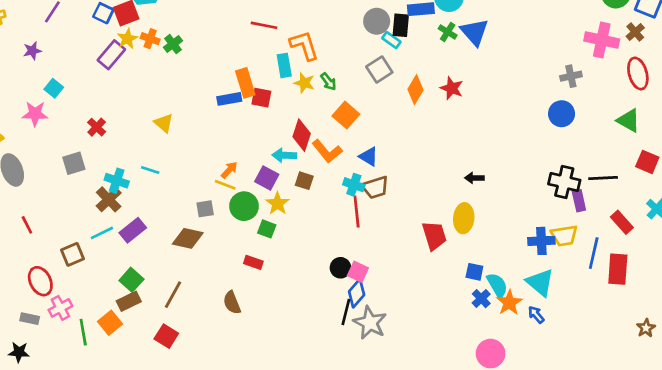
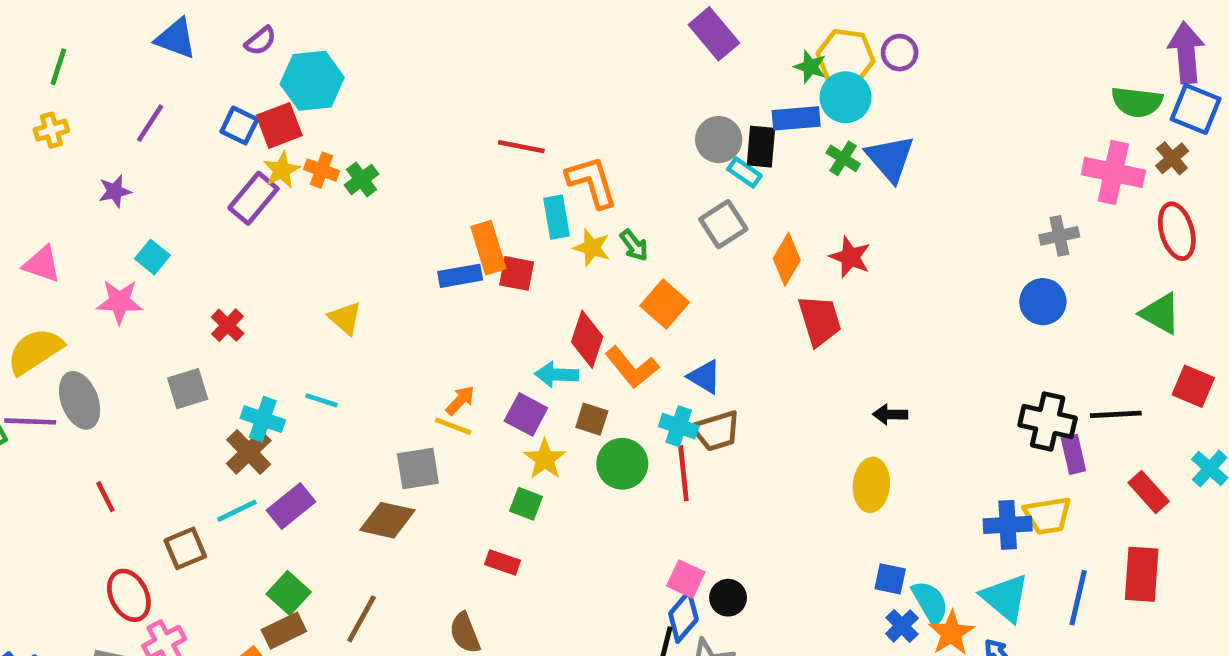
green circle: (244, 206) -> (622, 464), moved
gray square: (205, 209) -> (418, 468), size x1.4
red trapezoid: (434, 236) -> (820, 320), moved
blue line: (594, 253) -> (1078, 598), moved
black circle: (340, 268) -> (728, 598), moved

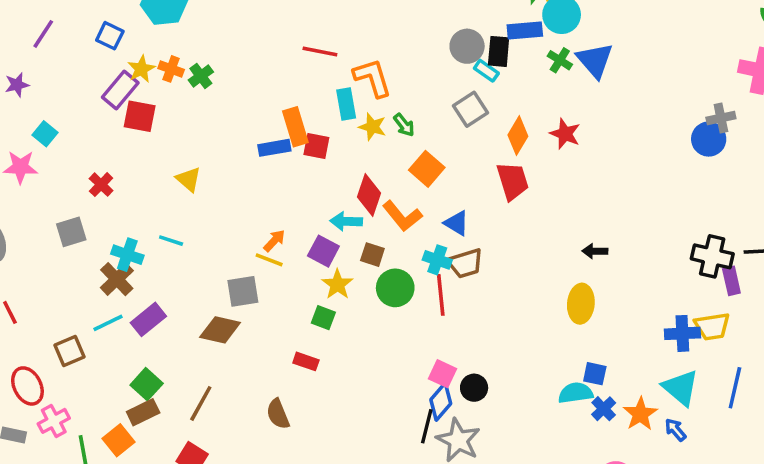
red square: (279, 125) -> (140, 116), moved, turned 32
blue circle: (1043, 302) -> (709, 139), moved
red trapezoid: (820, 320) -> (513, 181), moved
cyan semicircle: (930, 602) -> (576, 393), moved, turned -68

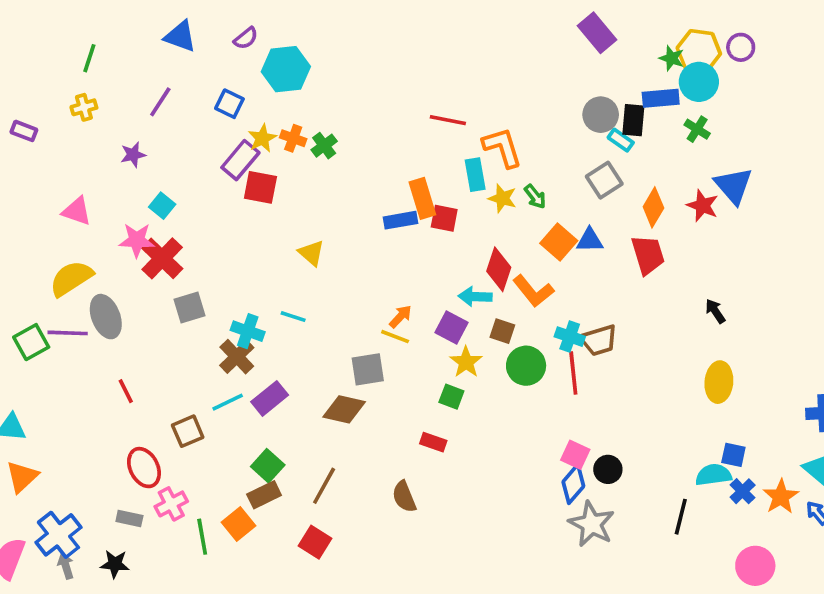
blue triangle: (595, 60) -> (733, 186), moved
red cross: (101, 185) -> (162, 258), moved, size x1.6
blue triangle: (457, 223) -> (590, 240), moved, turned -32
black arrow: (595, 251) -> (715, 311), moved, turned 55
black line: (427, 426) -> (681, 517), moved

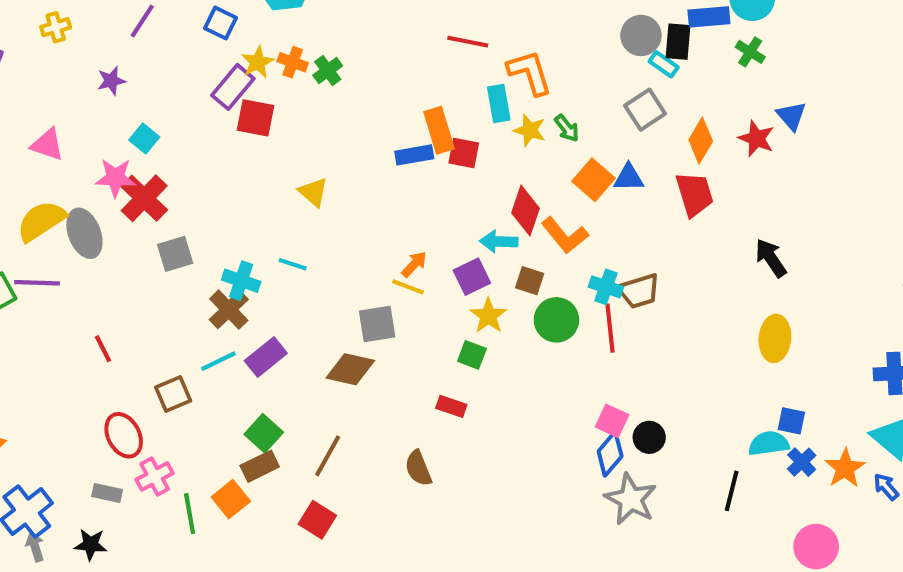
blue triangle: (733, 186) -> (791, 116), size x0.7
black arrow: (715, 311) -> (771, 258), size x1.4
gray ellipse: (106, 317) -> (84, 233), moved
purple square: (451, 327) -> (472, 277), turned 36

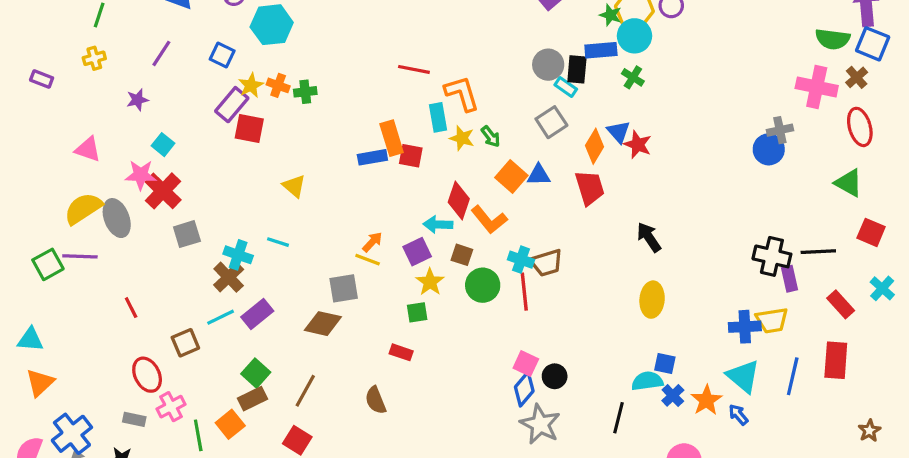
green cross: (328, 70) -> (305, 92), turned 30
blue triangle: (791, 116) -> (619, 132), moved
green square: (472, 355) -> (417, 312), turned -30

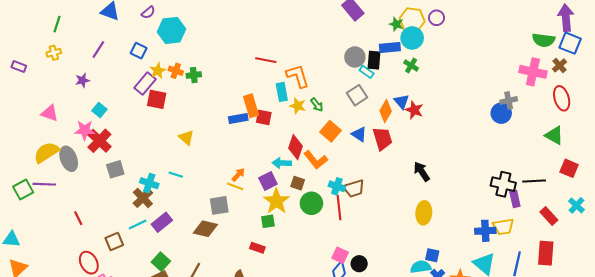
blue triangle: (539, 175) -> (359, 134), moved, turned 35
yellow star: (430, 282) -> (276, 201), size x1.4

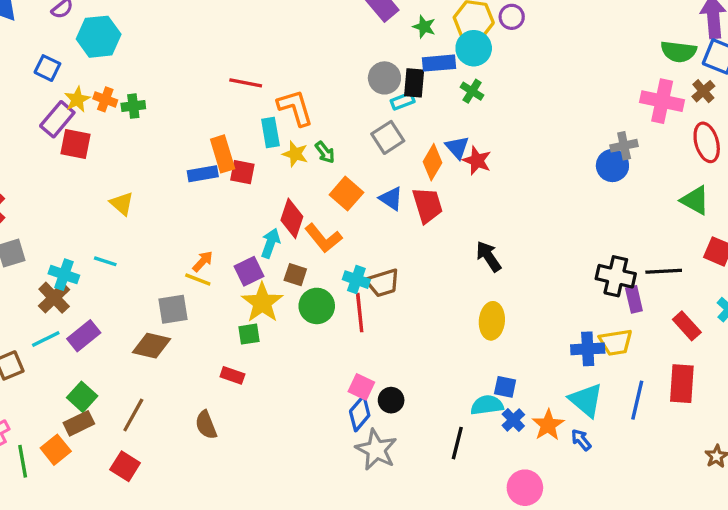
green star: (396, 24) -> (424, 27), moved
cyan rectangle: (367, 72) -> (403, 101), turned -56
cyan arrow: (282, 163) -> (270, 243), turned 108

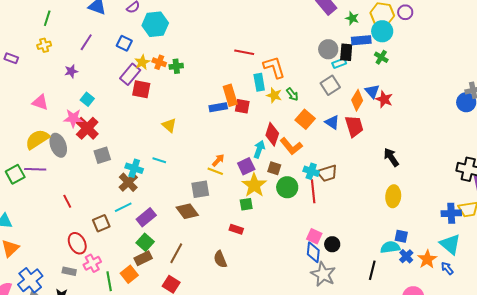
purple rectangle: (84, 336) -> (146, 217), moved
brown diamond: (152, 346) -> (187, 211), turned 40
blue diamond: (360, 413) -> (313, 252), turned -35

